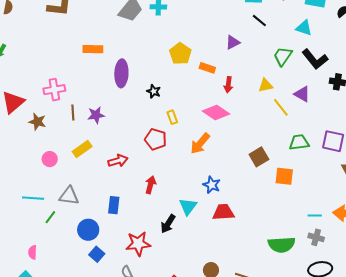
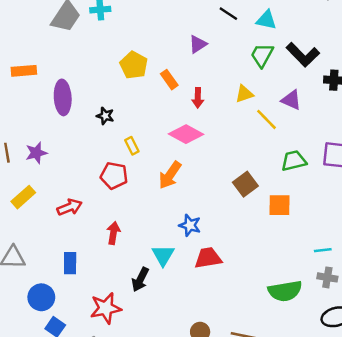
cyan triangle: (304, 28) -> (266, 20), moved
orange rectangle: (207, 68) -> (169, 80), turned 42

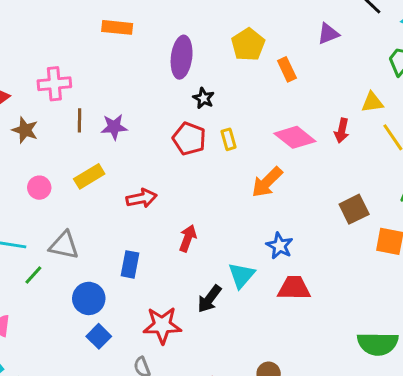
purple ellipse: (63, 97) -> (182, 57), moved
red arrow: (198, 98) -> (342, 131), moved
red pentagon: (114, 176) -> (189, 139), moved

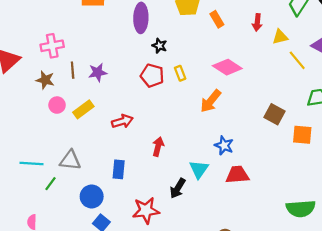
brown star: (25, 130) -> (45, 80), moved
red arrow: (342, 131) -> (257, 22), moved
pink circle: (39, 188) -> (57, 105), moved
brown square: (354, 209) -> (275, 114), turned -30

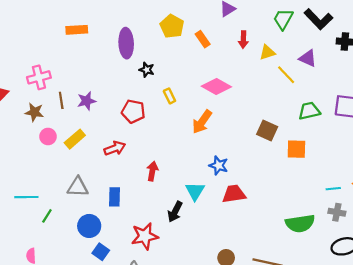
red pentagon: (152, 76) -> (133, 111), moved
gray triangle: (70, 160) -> (78, 187), moved

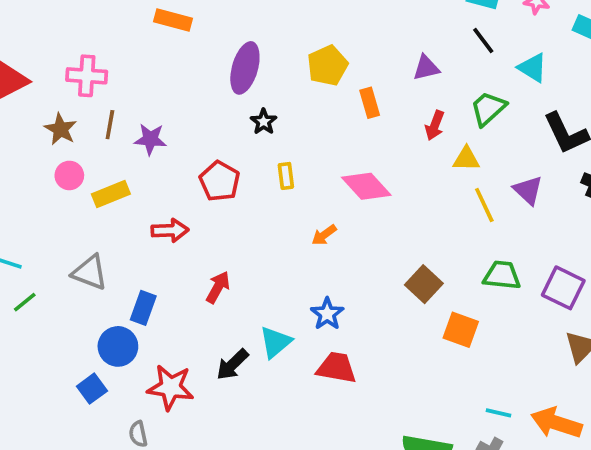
green trapezoid: (283, 19) -> (488, 109), moved
orange arrow: (202, 122) -> (324, 235), size x0.6
blue circle: (89, 226) -> (118, 346), moved

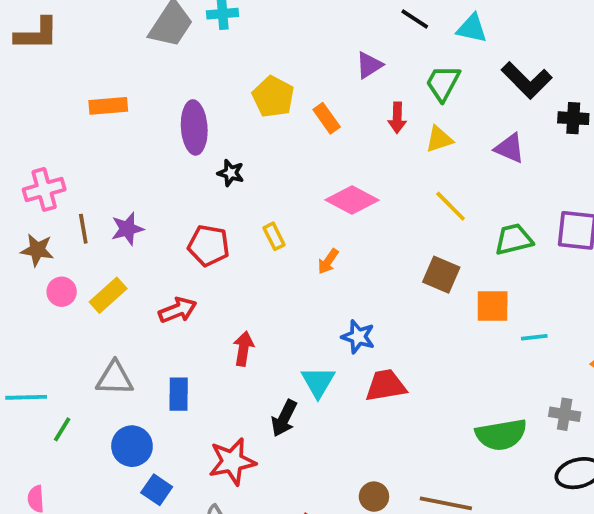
yellow rectangle: (286, 176) -> (274, 236), moved
yellow line: (484, 205) -> (451, 206), moved
blue circle: (118, 346) -> (132, 446), moved
cyan line: (498, 413) -> (534, 337), moved

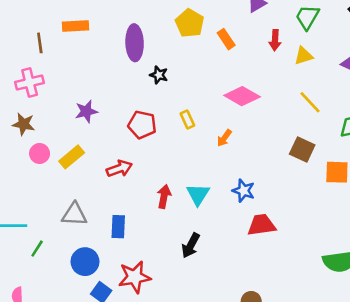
brown line: (83, 229) -> (40, 43), moved
cyan triangle: (318, 382) -> (198, 194), moved
red star: (232, 461) -> (135, 277), moved

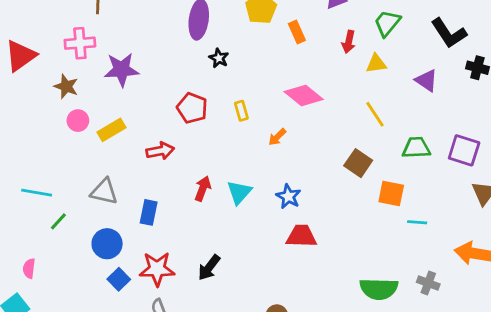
purple star: (86, 111) -> (121, 70), moved, size x1.4
black arrow: (191, 245) -> (209, 267), moved

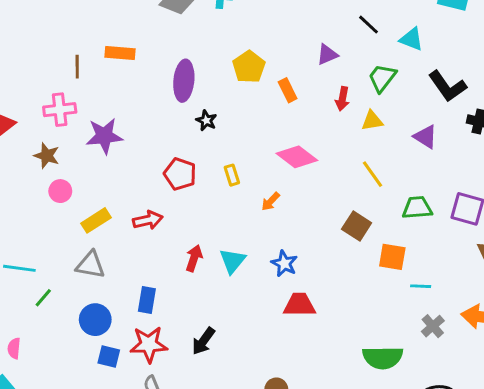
yellow rectangle: (111, 130) -> (96, 220), moved
blue rectangle: (149, 212) -> (147, 300), moved
blue square: (119, 279) -> (109, 357), turned -30
gray cross: (428, 283) -> (433, 326), moved, turned 30

